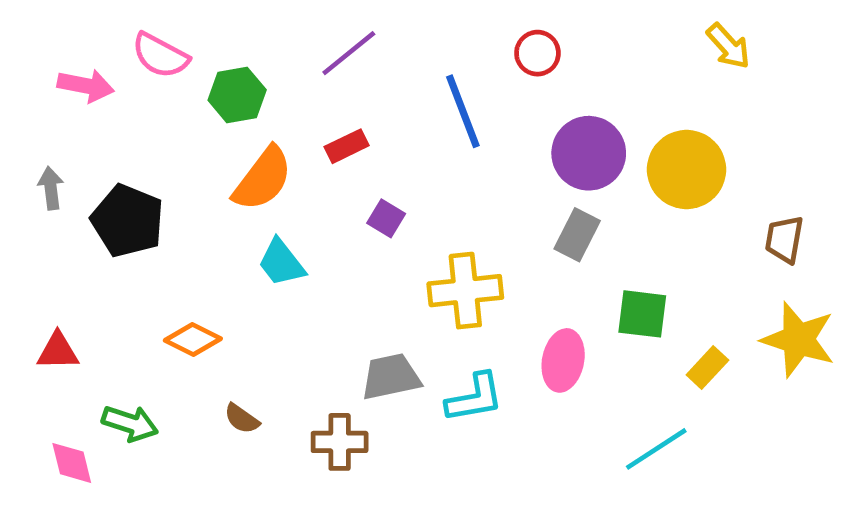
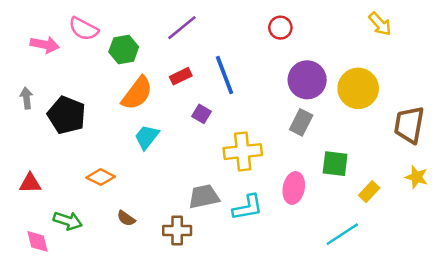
blue line: (463, 111) -> (224, 75), moved
brown trapezoid: (784, 239) -> (409, 125), size x1.5
cyan trapezoid: (281, 263) -> (147, 137), turned 76
yellow star: (798, 340) -> (416, 177), size x0.6

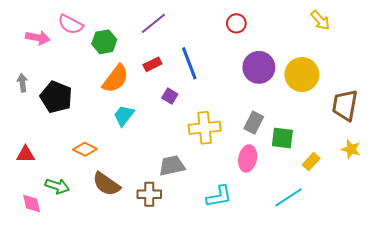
gray rectangle: (301, 122) -> (254, 123), moved
cyan L-shape: (248, 207) -> (219, 196), moved
brown semicircle: (126, 218) -> (106, 184), size x1.8

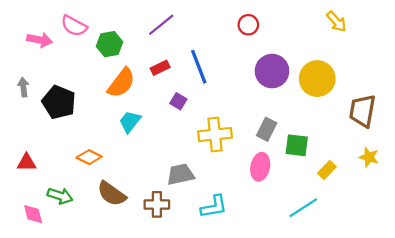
cyan L-shape: (219, 196) -> (214, 207), moved

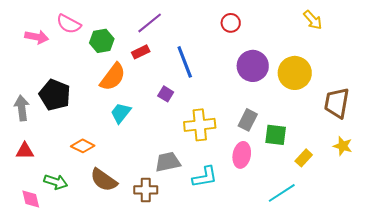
red rectangle: (160, 68) -> (141, 52), moved
gray arrow: (23, 87) -> (22, 108), moved, size x1.4
cyan L-shape: (214, 207) -> (205, 177), moved

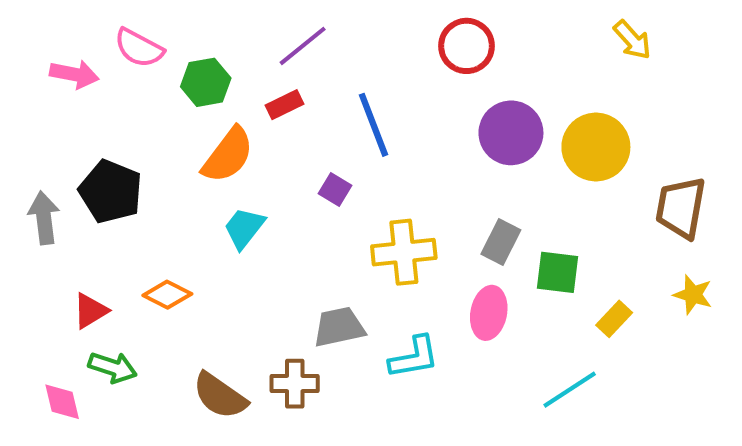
red circle: (231, 23) -> (466, 46), size x1.4
red triangle: (25, 151) -> (90, 311), moved, turned -30
brown semicircle: (104, 180) -> (220, 396), moved

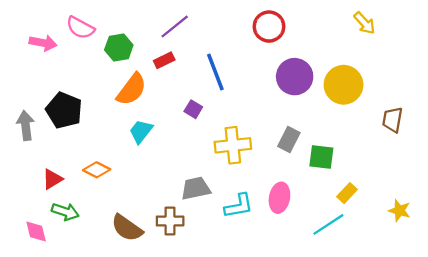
brown trapezoid: (681, 208) -> (392, 120), size x0.7
yellow star: (693, 295) -> (399, 211), moved
pink ellipse: (489, 313) -> (279, 198), moved
yellow rectangle: (614, 319) -> (347, 193), moved

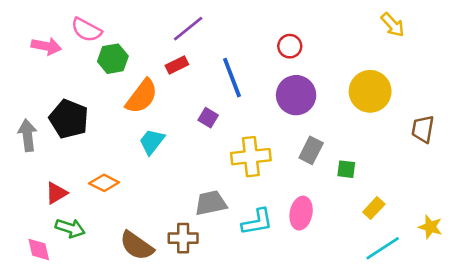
red circle: (269, 27) -> (290, 46), moved, size x0.7
green hexagon: (119, 47) -> (113, 59), moved
purple circle: (295, 77) -> (296, 95), moved
green square: (321, 157) -> (346, 169), size x0.7
cyan line: (328, 224) -> (383, 248), moved

